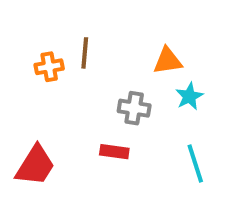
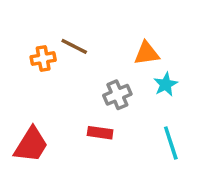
brown line: (85, 53) -> (74, 46), turned -68
gray cross: (134, 108) -> (117, 95), turned -32

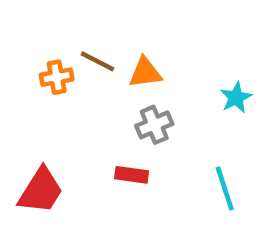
orange triangle: (147, 53) -> (145, 73), moved
cyan star: (166, 84) -> (236, 98), moved

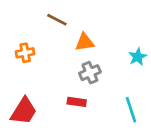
brown line: (98, 61) -> (57, 20), moved
orange cross: (57, 77) -> (25, 53), moved

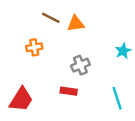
orange triangle: (85, 42) -> (76, 24), moved
orange cross: (25, 53) -> (34, 47), moved

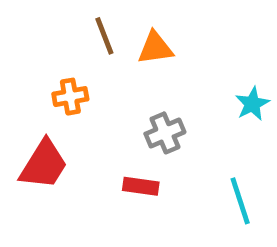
brown line: (51, 18) -> (104, 36), turned 42
red trapezoid: (21, 99) -> (44, 165), moved

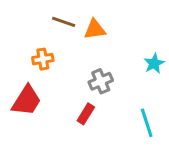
brown line: (104, 36) -> (64, 22), turned -50
red rectangle: (141, 186) -> (86, 114), turned -66

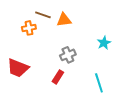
orange cross: (43, 59) -> (29, 28), moved
red trapezoid: (27, 101) -> (18, 68), turned 80

